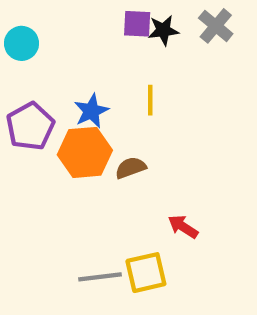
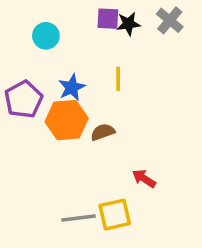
cyan circle: (22, 43) -> (46, 36), moved

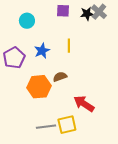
black star: (128, 24) -> (87, 14), moved
orange hexagon: (67, 120) -> (39, 87), moved
red arrow: (144, 178) -> (84, 104), size x1.5

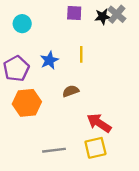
cyan circle: (27, 21) -> (22, 24), moved
orange hexagon: (39, 87) -> (27, 103), moved
yellow square: (67, 125) -> (95, 148), moved

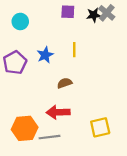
orange hexagon: (27, 103) -> (25, 128), moved
red arrow: (99, 123) -> (58, 112), moved, turned -35
yellow square: (95, 148) -> (100, 127), moved

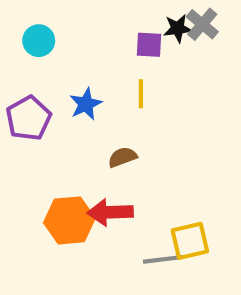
purple square: (68, 12) -> (149, 45), moved
orange hexagon: (25, 128) -> (69, 220), moved
gray line: (49, 137) -> (163, 259), moved

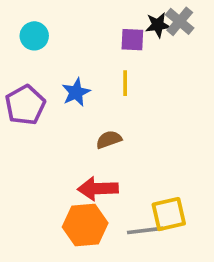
orange hexagon: (69, 220) -> (85, 225), moved

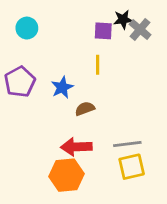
gray cross: (180, 21) -> (140, 29), moved
blue star: (76, 92) -> (62, 87), moved
gray line: (145, 230) -> (127, 144), moved

